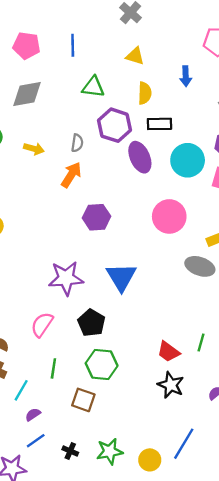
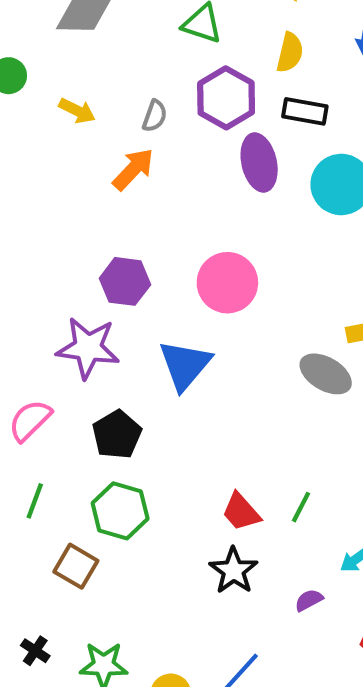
pink circle: (169, 216) -> (227, 283), moved
purple hexagon: (97, 217) -> (125, 281), moved

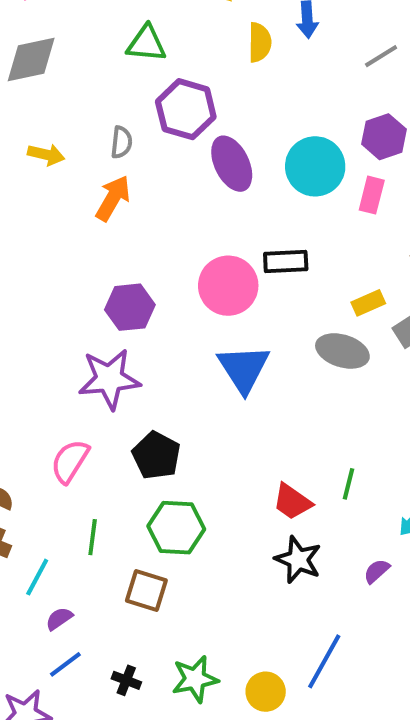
yellow semicircle: (290, 52) -> (260, 42), moved
black rectangle: (305, 111) -> (286, 262), moved
blue triangle: (185, 365) -> (244, 369), moved

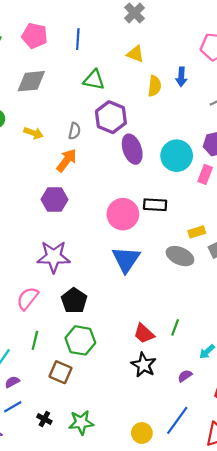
purple hexagon: (130, 307) -> (54, 199), moved
blue line: (324, 661) -> (177, 420), moved
yellow circle: (266, 692) -> (142, 433), moved

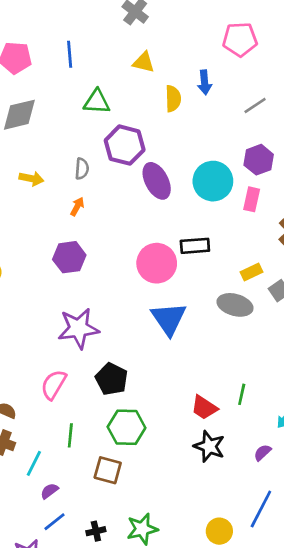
orange arrow: (67, 160) -> (77, 207), size x0.6
black cross: (44, 419) -> (96, 531), turned -32

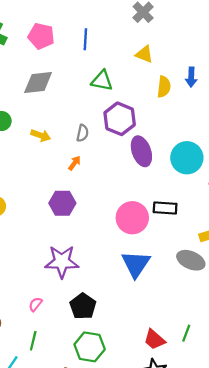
pink semicircle: (54, 385) -> (35, 304), size x0.6
green line: (70, 435) -> (33, 341), moved

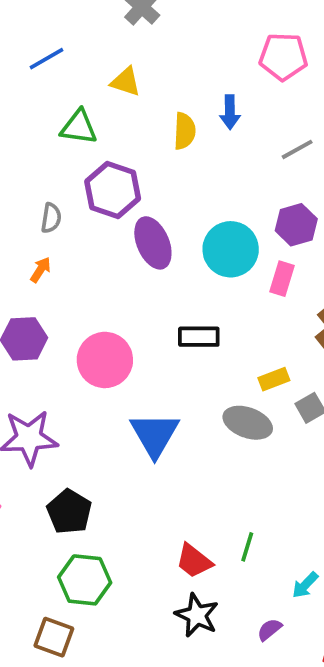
blue line: (85, 39) -> (47, 59), turned 60
yellow triangle: (144, 54) -> (126, 82), moved
pink circle: (132, 218) -> (105, 360), moved

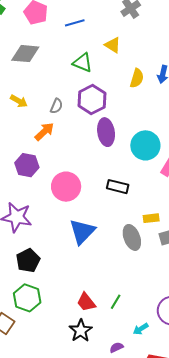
orange arrow: (41, 270) -> (44, 131), size x1.5
gray ellipse: (248, 423) -> (132, 237), turned 35

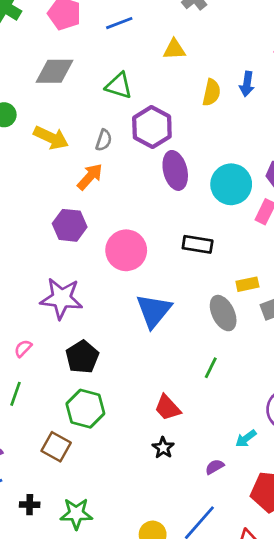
yellow triangle: (113, 45) -> (174, 49), turned -30
green triangle: (83, 63) -> (119, 86), moved
yellow arrow: (19, 101) -> (51, 138), size x1.4
green line: (116, 302) -> (211, 368), moved
black star: (81, 331) -> (163, 448), size x0.7

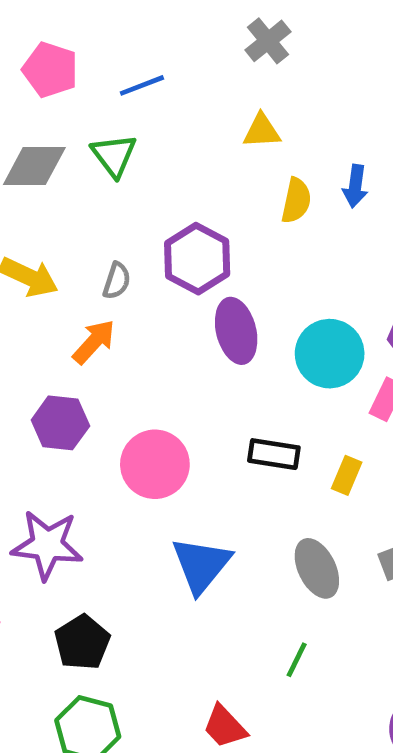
yellow triangle: (174, 49) -> (262, 131), moved
green triangle: (119, 86) -> (114, 155), moved, turned 36
yellow rectangle: (247, 284) -> (347, 475), moved, turned -55

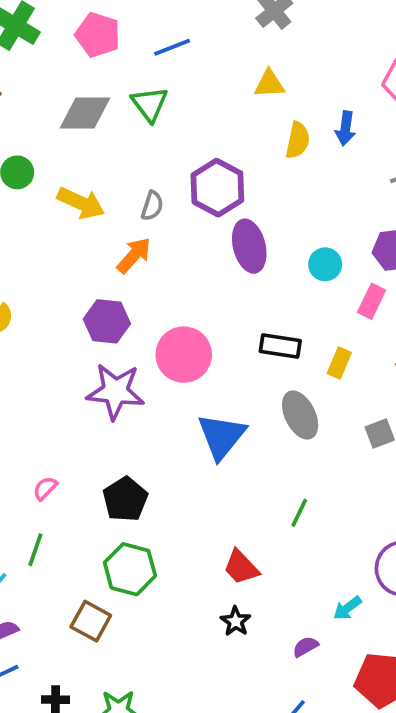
cyan circle: (330, 354) -> (325, 264), size x0.6
purple star: (47, 545) -> (115, 391), moved
gray ellipse: (317, 568) -> (300, 415), moved

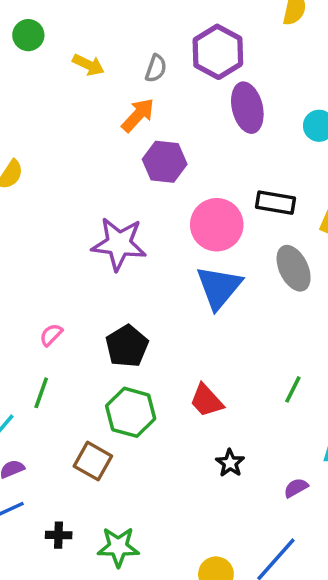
yellow arrow: (81, 203) -> (88, 65), size x0.7
purple hexagon: (107, 321) -> (165, 162), moved
pink circle: (184, 355) -> (217, 225), moved
green line: (299, 513) -> (293, 389), moved
red trapezoid: (241, 567) -> (206, 400), moved

